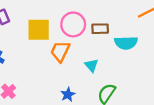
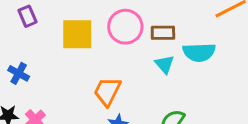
orange trapezoid: (60, 51) -> (107, 91), moved
cyan triangle: (91, 65) -> (164, 64), moved

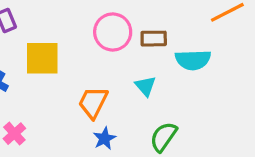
yellow square: (77, 34) -> (42, 58), moved
cyan triangle: (164, 64) -> (145, 86), moved

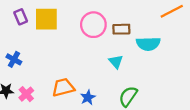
yellow square: (42, 58) -> (46, 19), moved
orange trapezoid: (93, 102) -> (63, 87), moved, turned 50

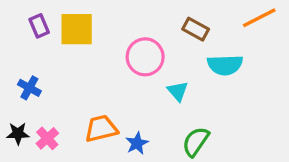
pink circle: (93, 25) -> (145, 57), moved
brown rectangle: (121, 29) -> (196, 29), moved, turned 30

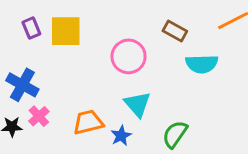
blue cross: (29, 88) -> (22, 85), size x1.5
cyan triangle: (178, 91) -> (137, 104), moved, size x1.4
pink cross: (47, 138) -> (39, 116), moved

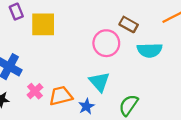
purple rectangle: (31, 28) -> (16, 12), moved
pink circle: (129, 56) -> (106, 43), moved
pink cross: (39, 116) -> (35, 91), moved

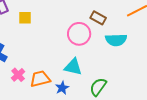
yellow square: (43, 24) -> (25, 18), size x0.6
cyan triangle: (99, 82) -> (73, 67), turned -36

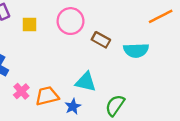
brown rectangle: (98, 18) -> (101, 40), moved
pink circle: (79, 34) -> (71, 21), moved

